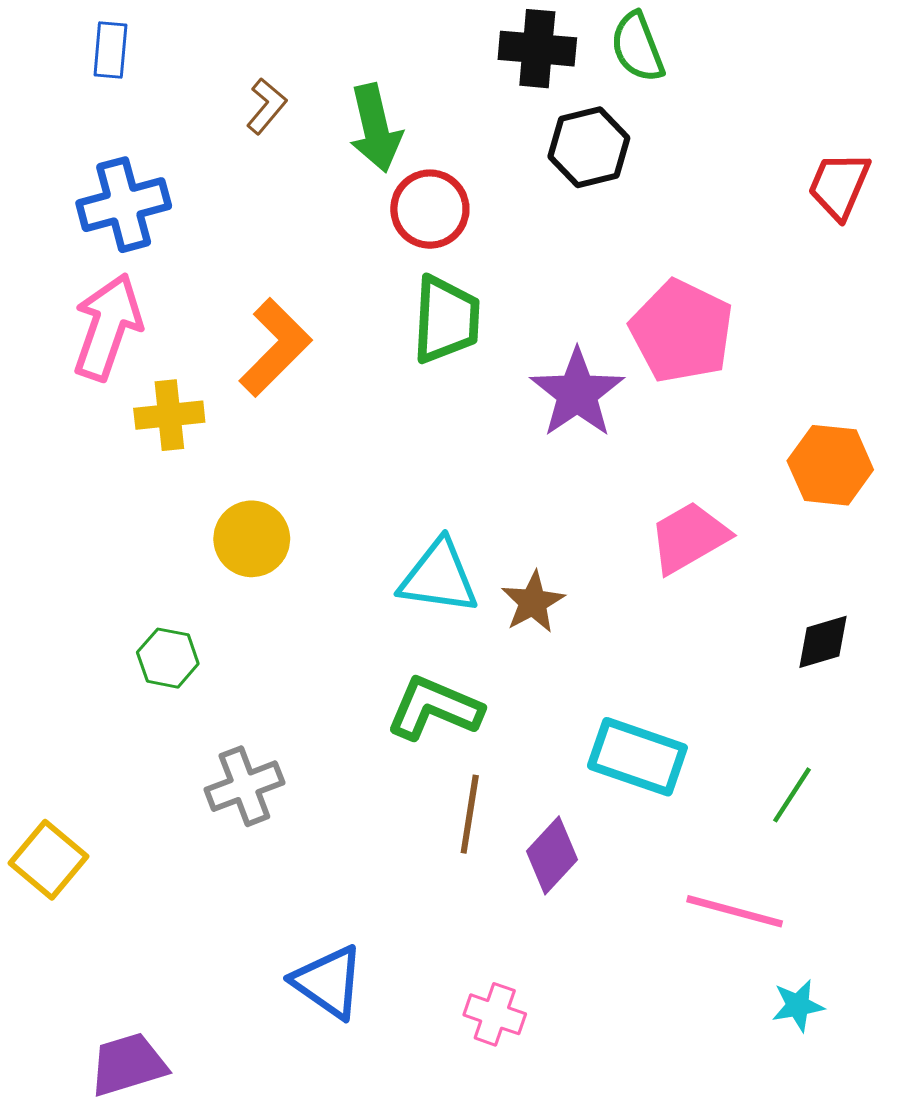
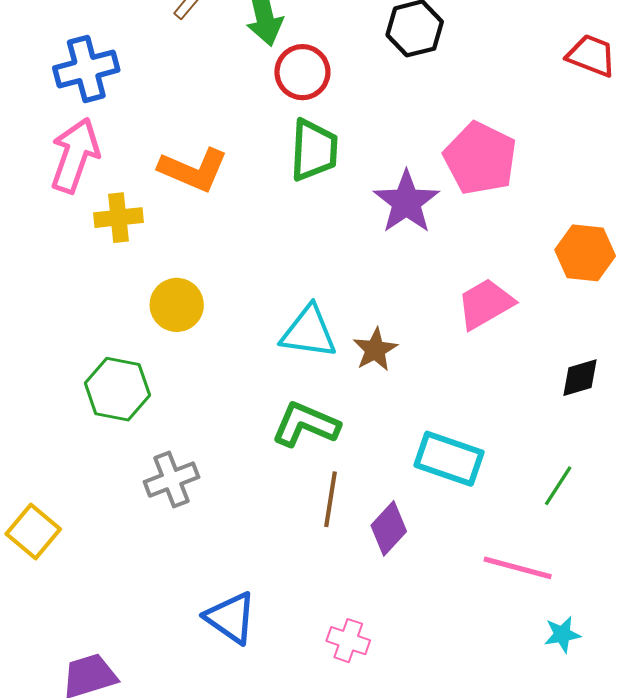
red trapezoid: (839, 186) -> (591, 55), turned 88
orange L-shape: (275, 347) -> (193, 170), turned 68
green hexagon: (168, 658) -> (117, 389), size x1.5

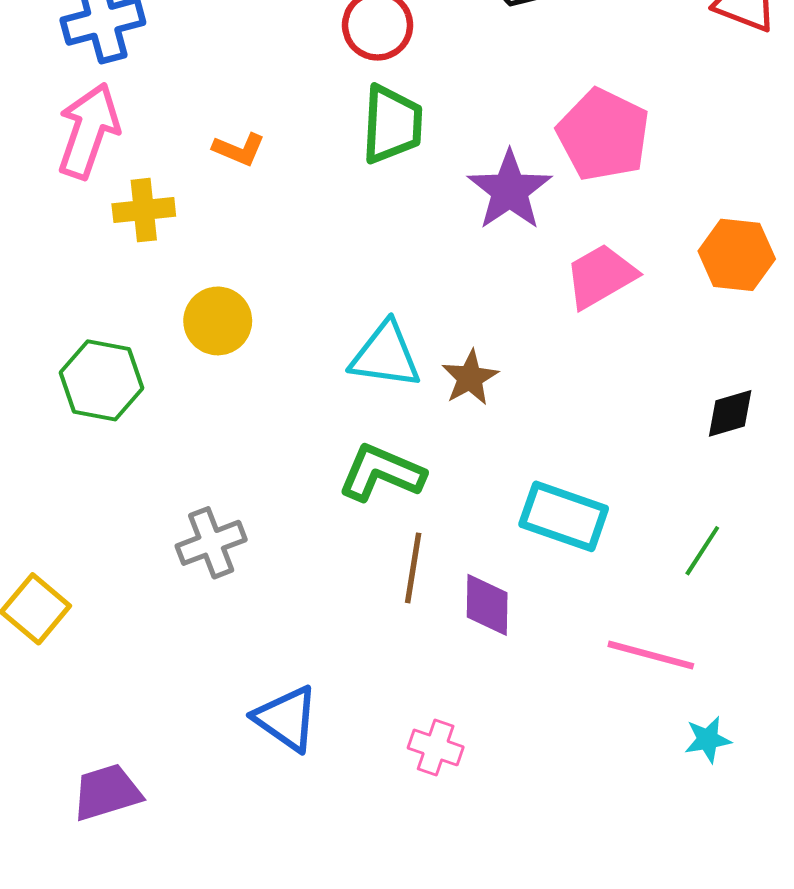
orange L-shape: (193, 170) -> (239, 149), size x0.6
pink trapezoid: (485, 304) -> (601, 276), moved
green hexagon: (117, 389) -> (102, 380), moved
purple diamond: (389, 528) -> (487, 605), turned -42

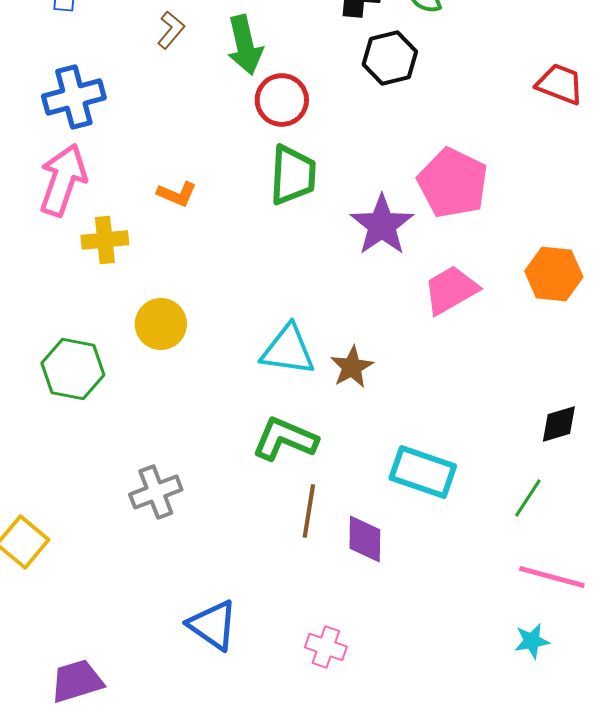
black diamond: (730, 413) -> (559, 424), moved
pink line: (651, 655) -> (552, 577), moved

